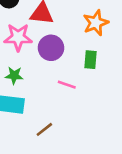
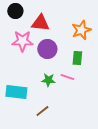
green star: (14, 75) -> (48, 80), moved
pink line: (67, 85) -> (67, 77), moved

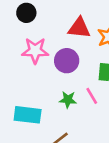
red triangle: (40, 23) -> (79, 28), moved
pink line: (67, 77) -> (92, 96), turned 40

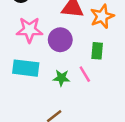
cyan rectangle: (28, 115) -> (26, 68), moved

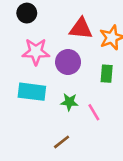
pink line: (85, 74) -> (94, 112), moved

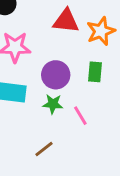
purple circle: (68, 62) -> (56, 75), moved

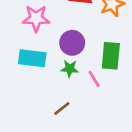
green rectangle: (95, 72) -> (111, 56), moved, size x1.5

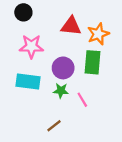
green rectangle: (111, 56) -> (93, 62), moved

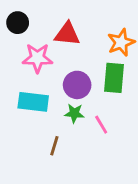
black circle: (23, 12) -> (18, 23), moved
red triangle: (71, 26) -> (67, 34), moved
brown line: (54, 126) -> (54, 146), moved, turned -35

